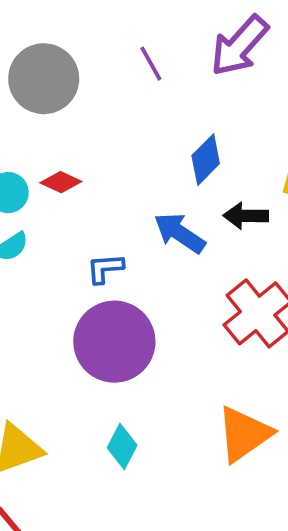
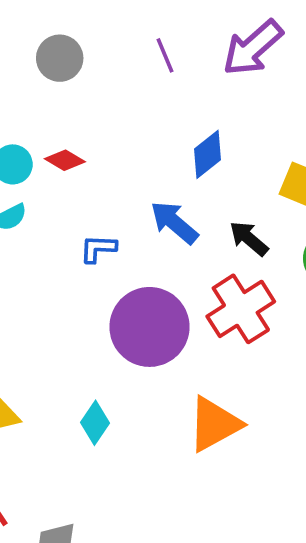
gray circle: (44, 79) -> (60, 58), size x0.7
black arrow: (246, 216) -> (249, 238), moved, turned 33
purple circle: (114, 342) -> (150, 327), moved

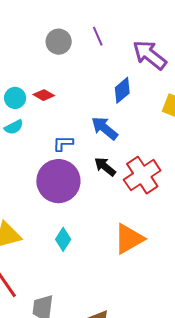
purple arrow: (253, 48) -> (150, 55), moved, turned 81
gray circle: (60, 58) -> (59, 42), moved
black arrow: (249, 238) -> (105, 167), moved
purple circle: (150, 327) -> (58, 181), moved

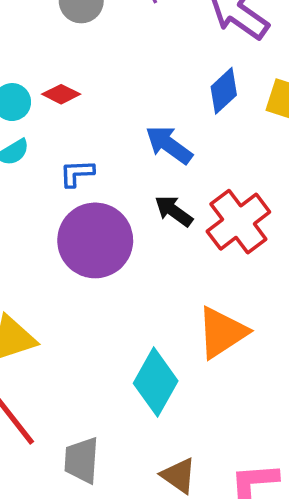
blue diamond: (122, 90) -> (224, 91), moved
blue L-shape: (63, 143) -> (77, 173), moved
cyan diamond: (63, 239) -> (156, 382), moved, size x1.6

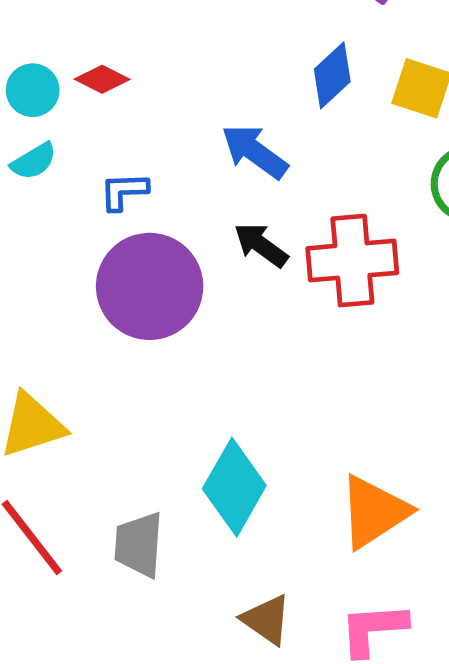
red cross: (238, 222) -> (352, 261), turned 32
orange triangle: (222, 332) -> (374, 512), moved
gray trapezoid: (82, 460) -> (139, 545), moved

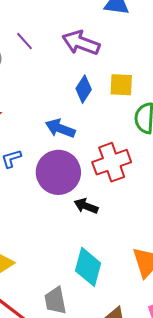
black arrow: (261, 245) -> (86, 206), moved
purple circle: (150, 286) -> (58, 172), moved

